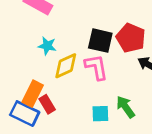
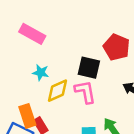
red pentagon: (131, 38) -> (117, 47), moved
orange rectangle: (33, 94) -> (27, 116), turned -45

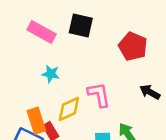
black square: (89, 68) -> (81, 26), moved
yellow diamond: (57, 91) -> (69, 109), moved

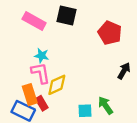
black arrow: (150, 92) -> (124, 71), turned 91
pink L-shape: (99, 95) -> (41, 73), moved

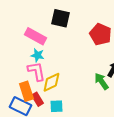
pink rectangle: (34, 21) -> (35, 36), moved
green arrow: (106, 105) -> (101, 81), moved
cyan square: (85, 111) -> (56, 106), moved

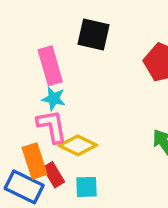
pink rectangle: (35, 36) -> (50, 66), turned 45
yellow diamond: (51, 82) -> (78, 145), turned 50

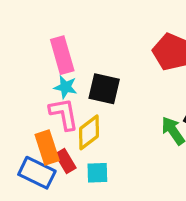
black square: (93, 35) -> (104, 89), moved
yellow diamond: (78, 145) -> (89, 132), turned -63

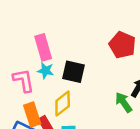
pink L-shape: (64, 114) -> (24, 80), moved

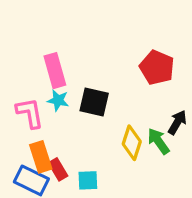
yellow diamond: (63, 104) -> (132, 143), moved, turned -35

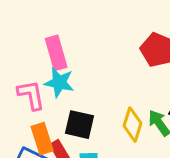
cyan star: (58, 100) -> (59, 82), size x1.4
black square: (94, 102) -> (80, 125), moved

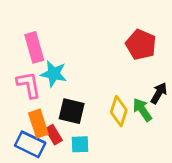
pink rectangle: (56, 53) -> (34, 47), moved

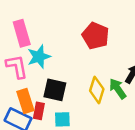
red pentagon: (141, 45) -> (96, 36), moved
cyan star: (54, 74) -> (39, 57), turned -30
red rectangle: (54, 135) -> (39, 111), turned 42

